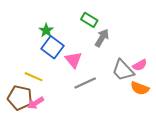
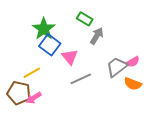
green star: (46, 30) -> (44, 29), size x1.6
gray trapezoid: (123, 70) -> (117, 67), turned 95
yellow line: (34, 77) -> (32, 73), turned -54

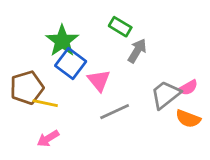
yellow line: (32, 73) -> (45, 103), turned 42
brown pentagon: (19, 93) -> (27, 88), moved, turned -30

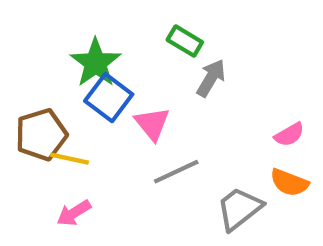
gray trapezoid: (165, 95) -> (239, 209), moved

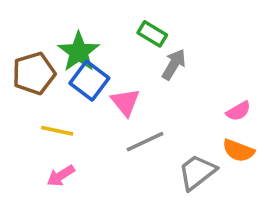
brown pentagon: (41, 135) -> (34, 73), moved

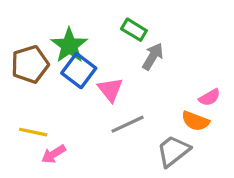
yellow line: (57, 131) -> (33, 132), moved
orange semicircle: (238, 151) -> (195, 121), moved

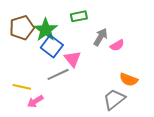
green rectangle: (134, 30) -> (79, 16), moved, turned -42
brown pentagon: (30, 64) -> (22, 28), moved
pink semicircle: (210, 97) -> (117, 45), moved
gray line: (128, 124) -> (58, 74), moved

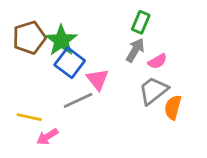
green rectangle: (79, 16) -> (141, 22), moved, turned -56
orange semicircle: (129, 80) -> (173, 107), turned 84
gray trapezoid: (114, 99) -> (153, 91), moved

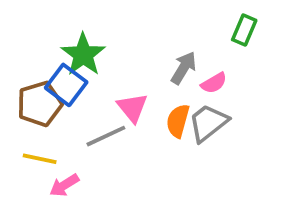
green rectangle: (141, 22) -> (244, 30), moved
brown pentagon: (29, 38) -> (40, 104), moved
blue square: (70, 63) -> (66, 85), moved
orange semicircle: (173, 107) -> (178, 121), moved

